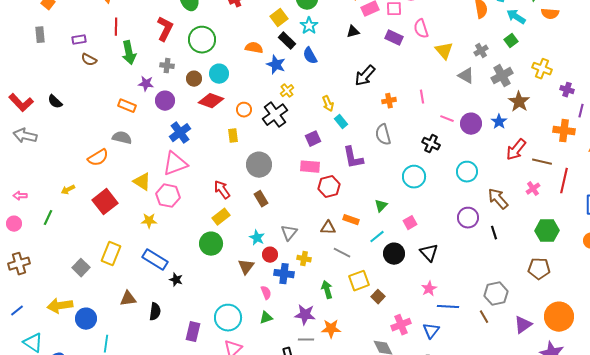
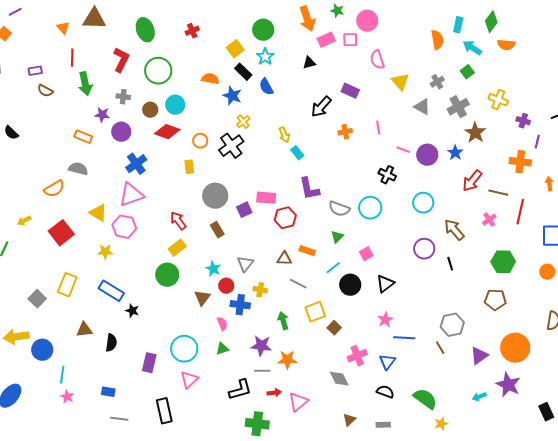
purple rectangle: (394, 38) -> (350, 91), moved
gray semicircle: (383, 135) -> (339, 209), moved, turned -55
purple square: (313, 139) -> (244, 210), moved
black triangle: (429, 253) -> (385, 284), turned 36

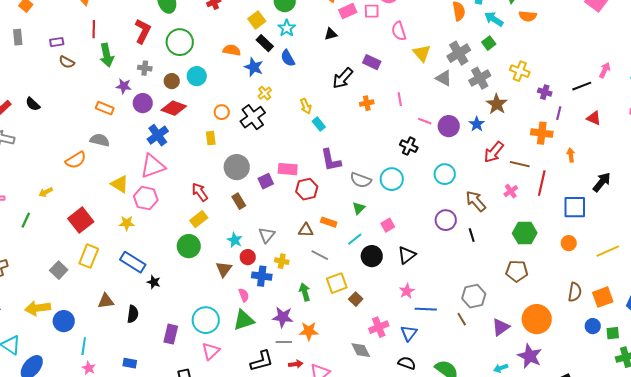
gray cross: (437, 82) -> (459, 53), size x1.6
red diamond: (167, 132) -> (174, 108), moved
red square: (61, 233) -> (81, 220), moved
green triangle: (222, 349) -> (244, 320), size x1.6

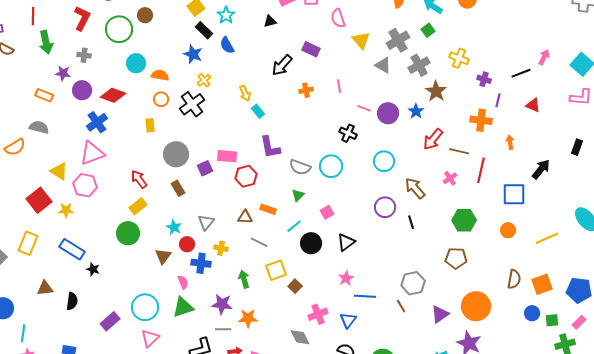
orange semicircle: (232, 50) -> (160, 75), moved
brown circle: (172, 81) -> (145, 15), moved
red square: (81, 220) -> (39, 200), moved
purple rectangle: (171, 334) -> (110, 321), turned 36

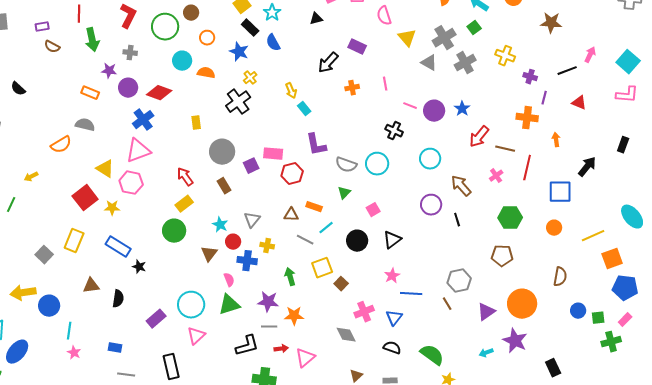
brown star: (436, 91) -> (551, 23), moved, turned -30
orange circle: (161, 99) -> (207, 38), moved
cyan line: (294, 226) -> (326, 228), moved
orange square: (542, 284) -> (612, 259), moved

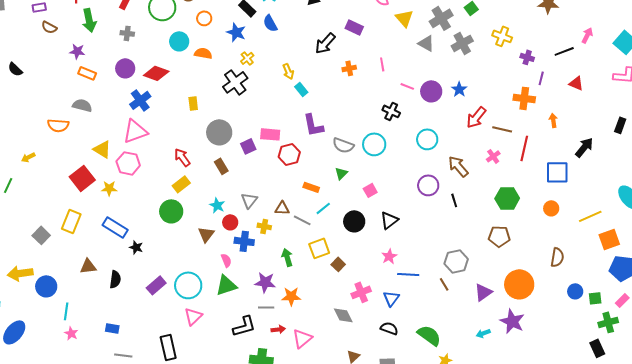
purple star: (109, 71) -> (77, 51), moved
orange semicircle: (61, 145) -> (58, 125), turned 35
brown triangle: (291, 215) -> (282, 208), moved
purple rectangle: (156, 319) -> (156, 285), moved
black rectangle: (553, 368) -> (597, 348), moved

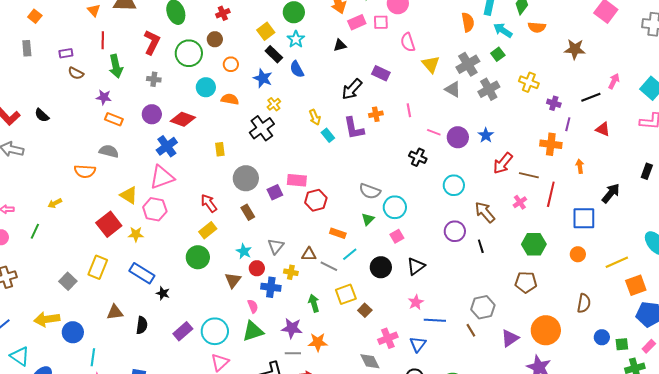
purple L-shape: (313, 125) -> (354, 128), moved
cyan circle: (374, 144) -> (395, 207), moved

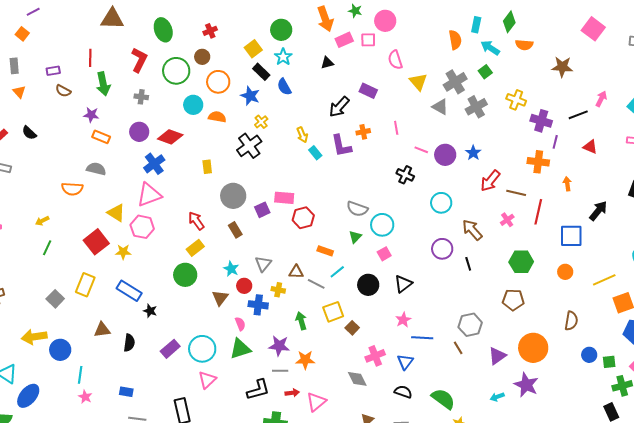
orange triangle: (94, 10) -> (19, 92), moved
orange circle: (231, 64) -> (218, 82), size x1.5
purple cross: (554, 103) -> (541, 121), size x1.5
green line: (35, 231) -> (47, 248), moved

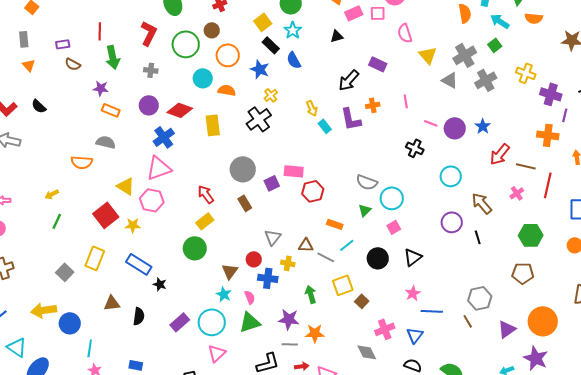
yellow rectangle: (207, 167) -> (213, 125), moved, size x1.5
cyan star: (231, 269) -> (224, 294), moved

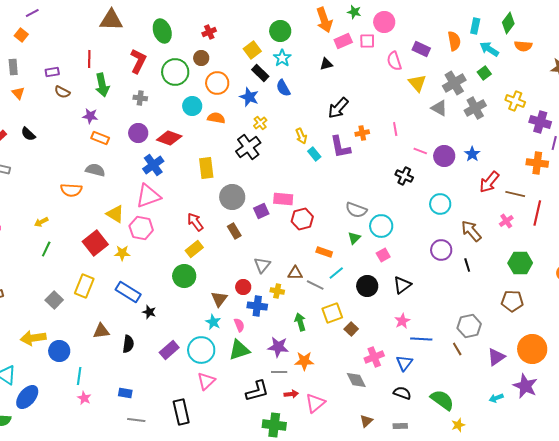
purple rectangle: (378, 64) -> (421, 49), moved
yellow rectangle: (213, 125) -> (206, 168), moved

